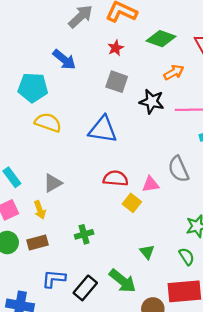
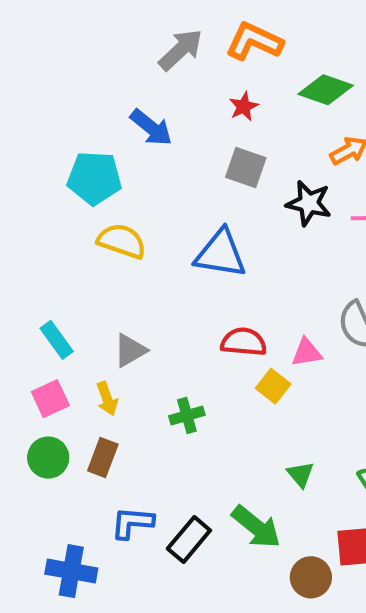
green cross: (84, 234) -> (187, 415), moved
brown rectangle: (37, 243) -> (103, 458), turned -54

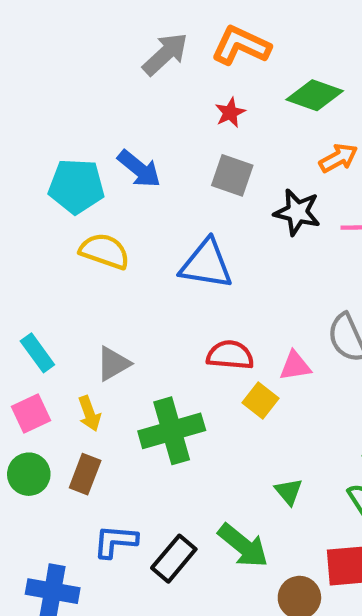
blue arrow: (151, 128) -> (139, 169), moved
green cross: (187, 415) -> (172, 431), size x1.8

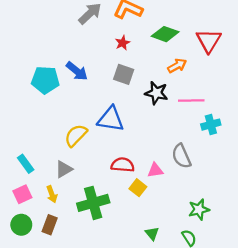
yellow semicircle: (105, 251) -> (76, 135), moved, turned -65

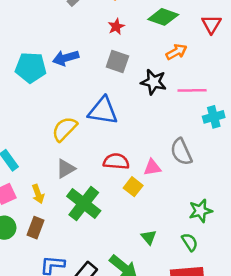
red triangle: (209, 41) -> (211, 24), size x0.7
blue arrow: (77, 71) -> (66, 58), turned 125
gray triangle: (64, 169) -> (66, 169), moved
green cross: (93, 203) -> (84, 204), turned -36

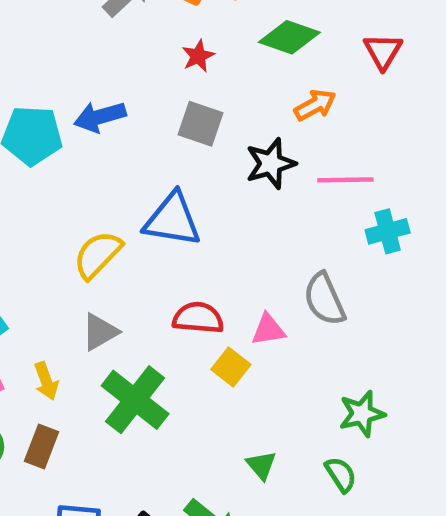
black star: (154, 82) -> (271, 164), turned -30

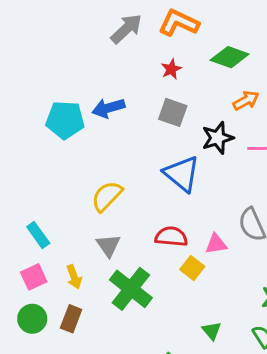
blue triangle: (172, 220) -> (182, 174), moved, turned 30
gray triangle: (100, 332) -> (108, 246), turned -35

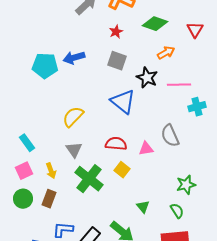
black star: (218, 138) -> (147, 78), turned -30
yellow square: (192, 268) -> (122, 170), moved

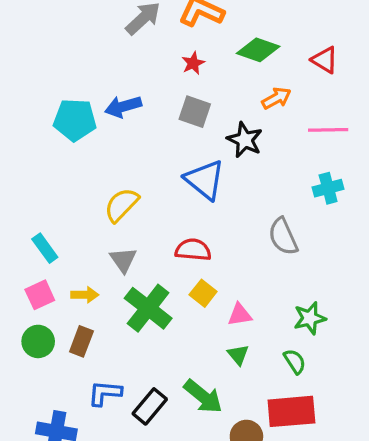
red triangle: (195, 30) -> (325, 60), turned -30
pink line: (179, 85) -> (328, 130), moved
pink triangle: (146, 149) -> (240, 315), moved
yellow arrow: (51, 171) -> (85, 295), turned -70

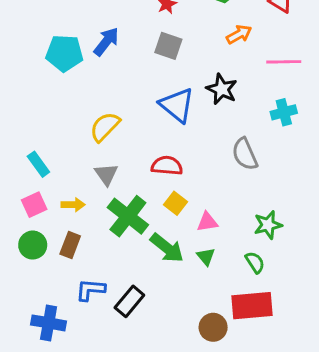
blue arrow: (123, 107) -> (106, 42), turned 144
black star: (245, 140) -> (222, 89), moved
green arrow: (203, 396) -> (167, 248), moved

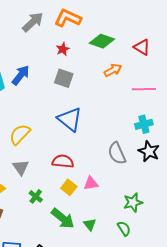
black star: (222, 89) -> (149, 151), moved
green cross: (128, 216) -> (36, 196), size x0.5
pink triangle: (207, 222) -> (91, 183), moved

